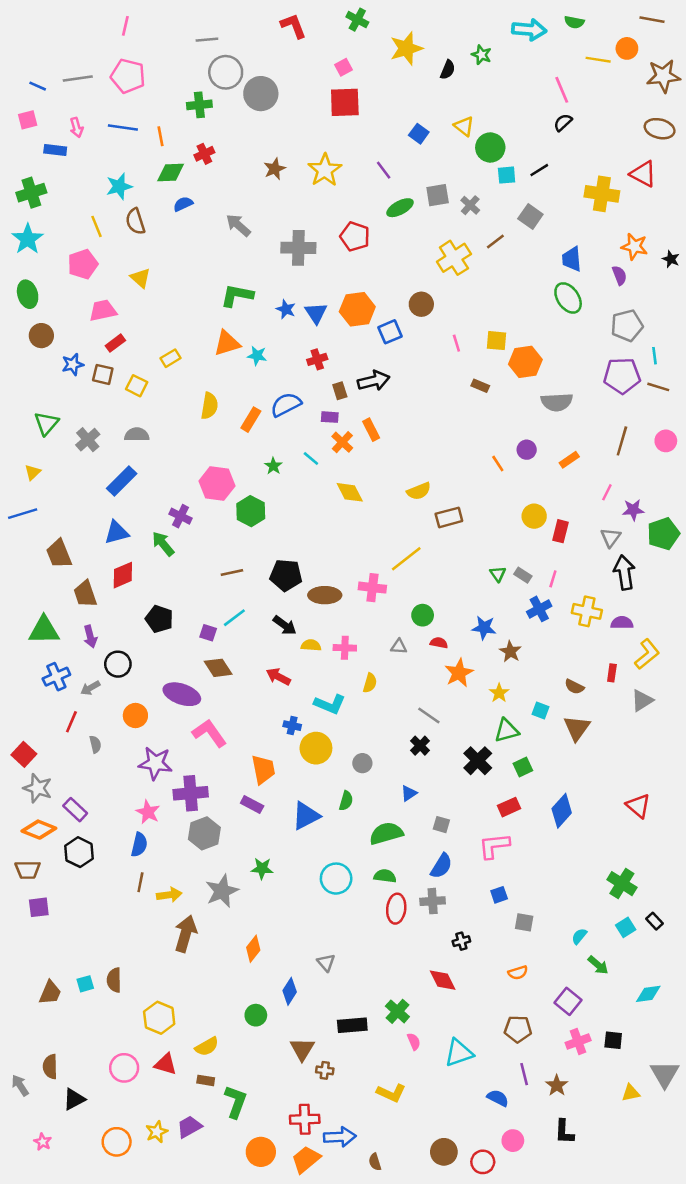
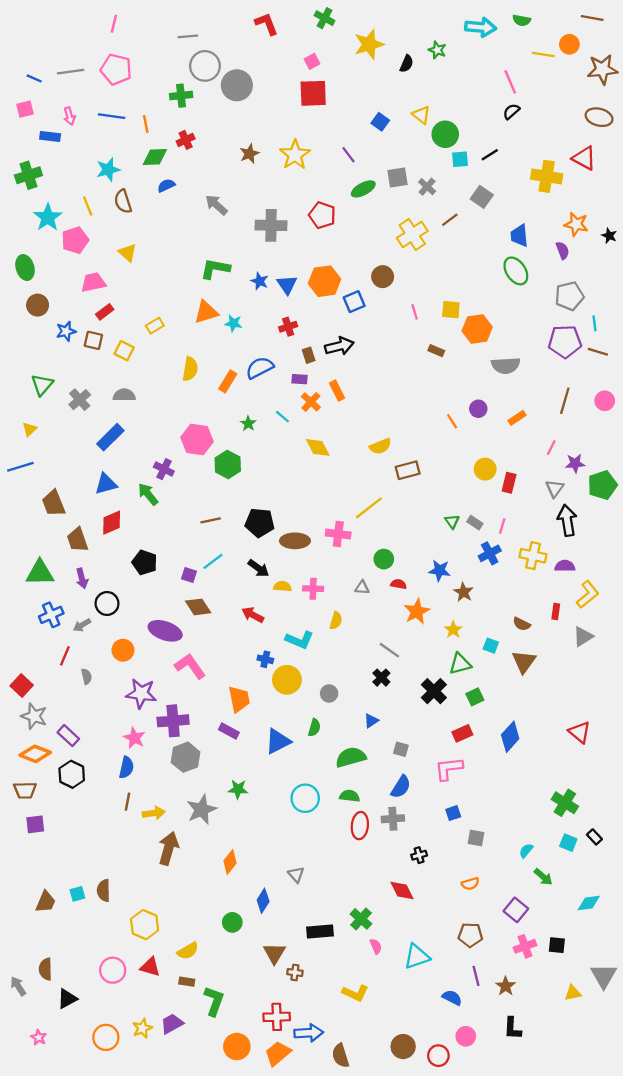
cyan star: (28, 239) -> (48, 217), moved
cyan square: (626, 927) -> (568, 843), turned -36
brown semicircle: (375, 1162) -> (340, 1056), size x1.5

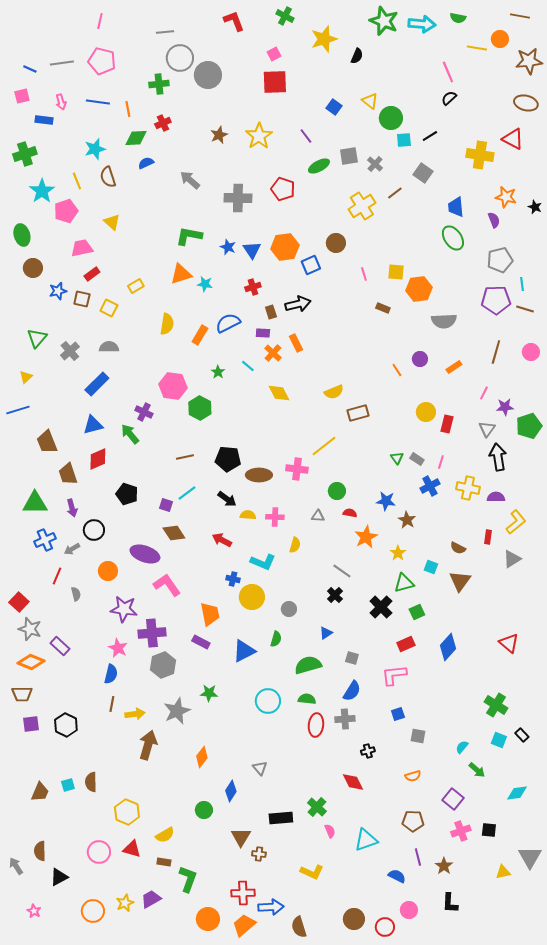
green star: (437, 50) -> (384, 21), moved, size x1.8
black hexagon: (72, 774) -> (66, 725), moved

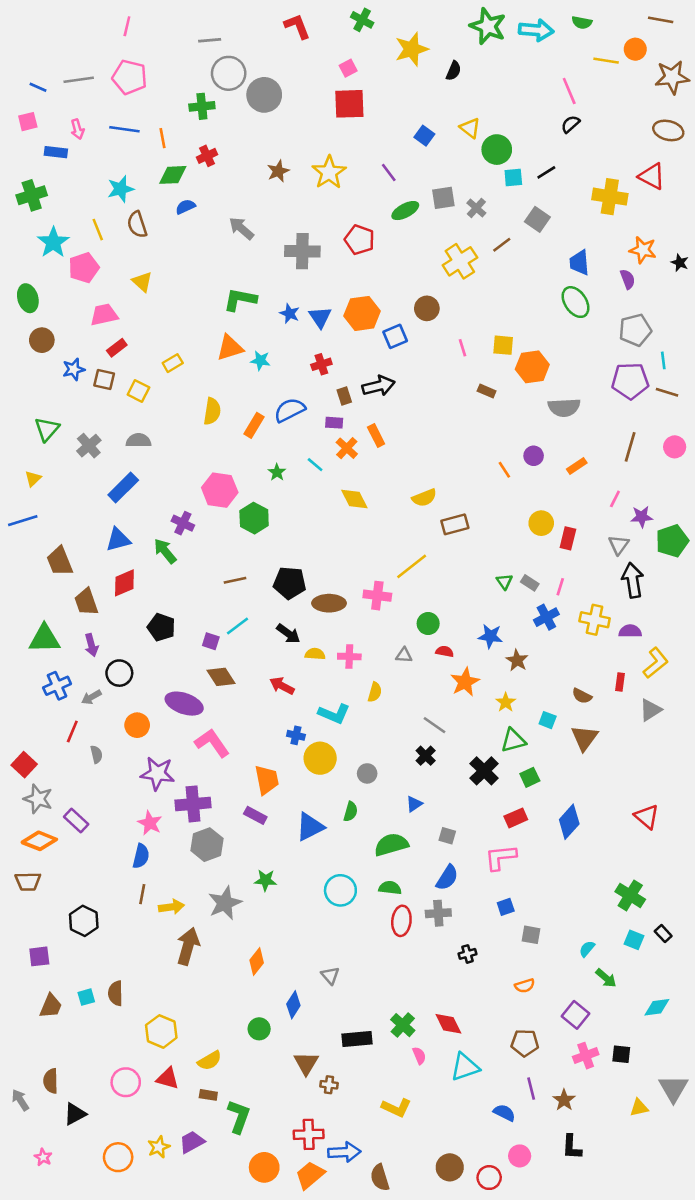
purple square: (31, 724) -> (39, 956), moved
red diamond: (353, 782) -> (448, 1024), moved

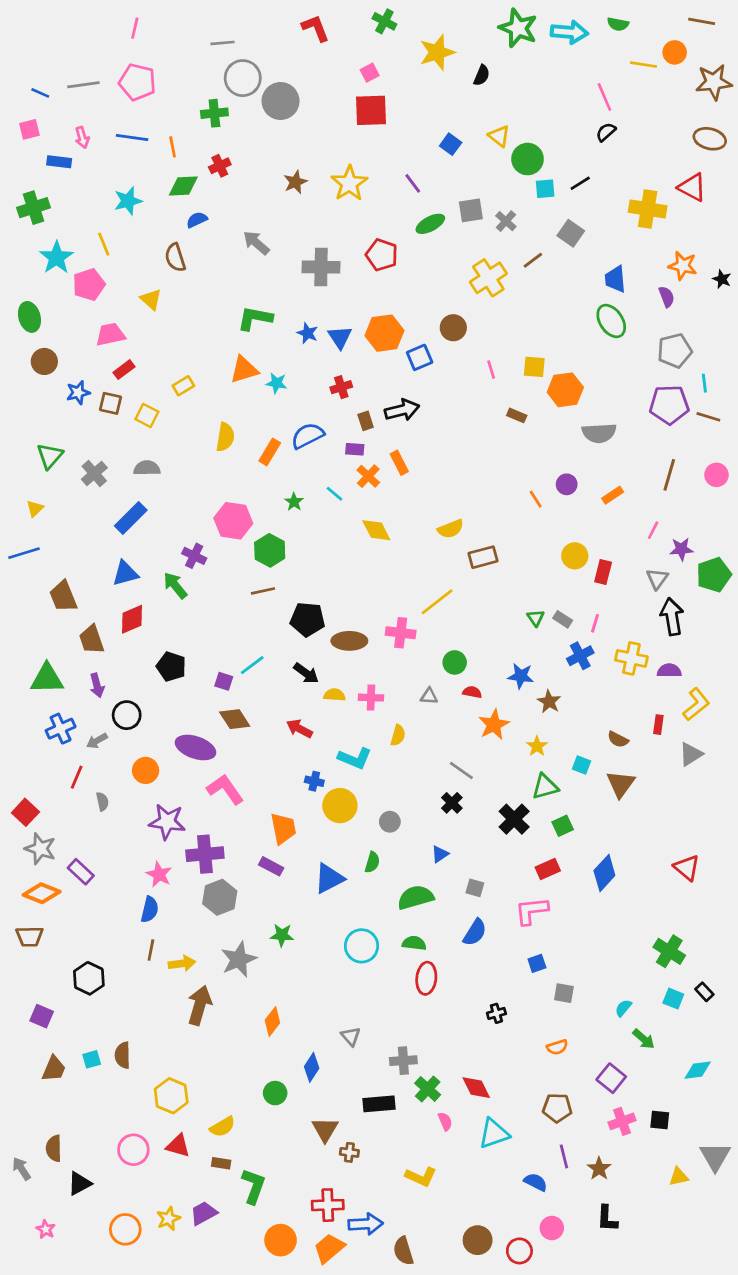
brown semicircle: (137, 225) -> (175, 258), moved
brown line: (235, 580) -> (263, 591), moved
gray cross: (438, 913) -> (403, 1061), moved
purple square: (39, 956) -> (42, 1016), turned 30

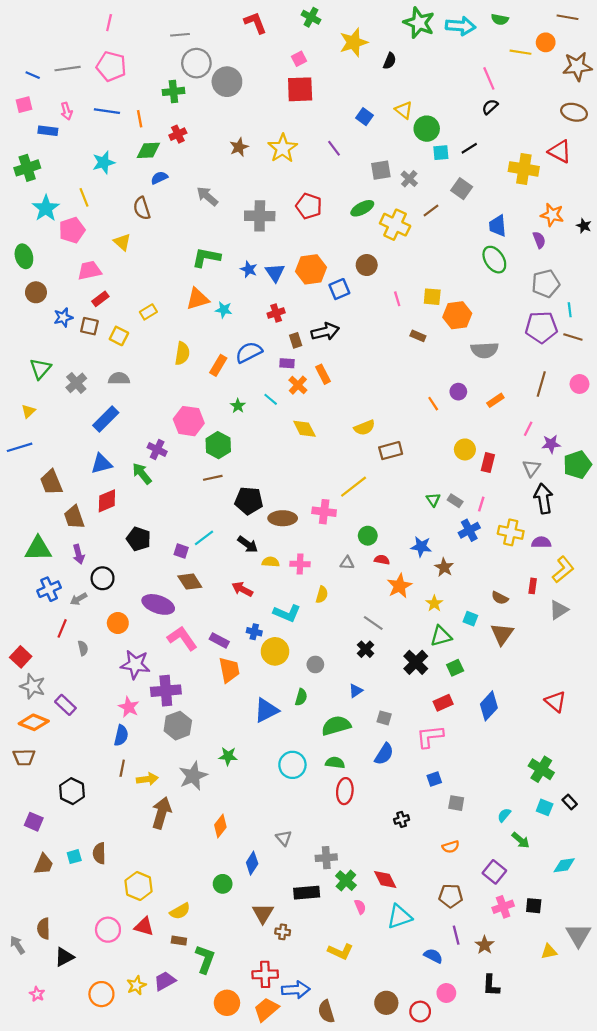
green ellipse: (430, 224) -> (362, 208), moved
yellow cross: (488, 278) -> (395, 225), turned -32
purple rectangle: (271, 866) -> (219, 640), moved

